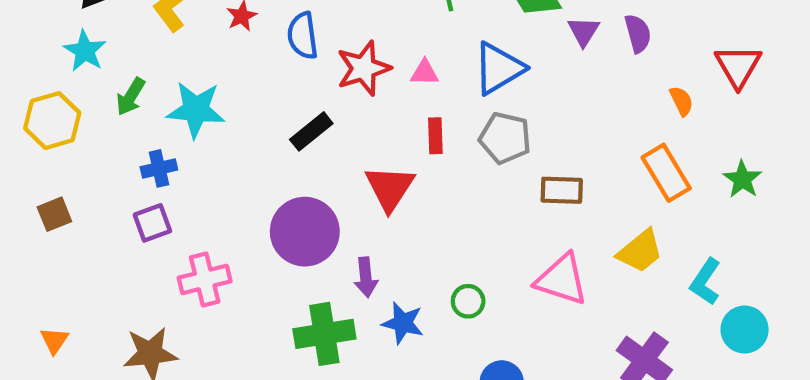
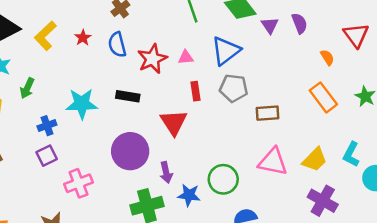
cyan star: (196, 110) -> (82, 104), moved
black rectangle: (311, 131) -> (128, 96), turned 55
yellow trapezoid: (640, 251) -> (315, 160), moved
green circle: (468, 301) -> (223, 179), size x1.6

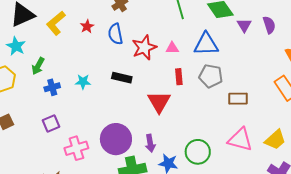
blue triangle: (226, 51) -> (206, 44), turned 32
cyan star: (82, 104) -> (83, 82), size x0.6
blue cross: (47, 126) -> (52, 87), moved
purple circle: (130, 151) -> (116, 139), moved

